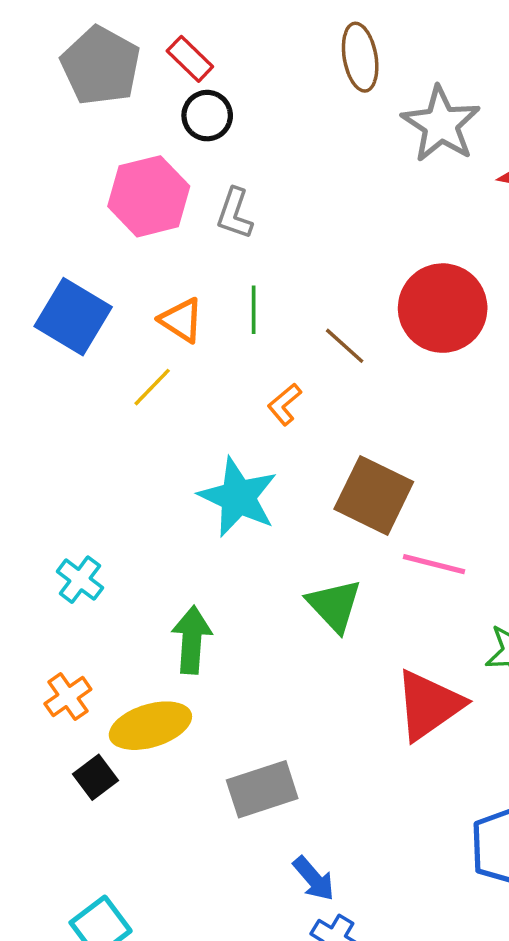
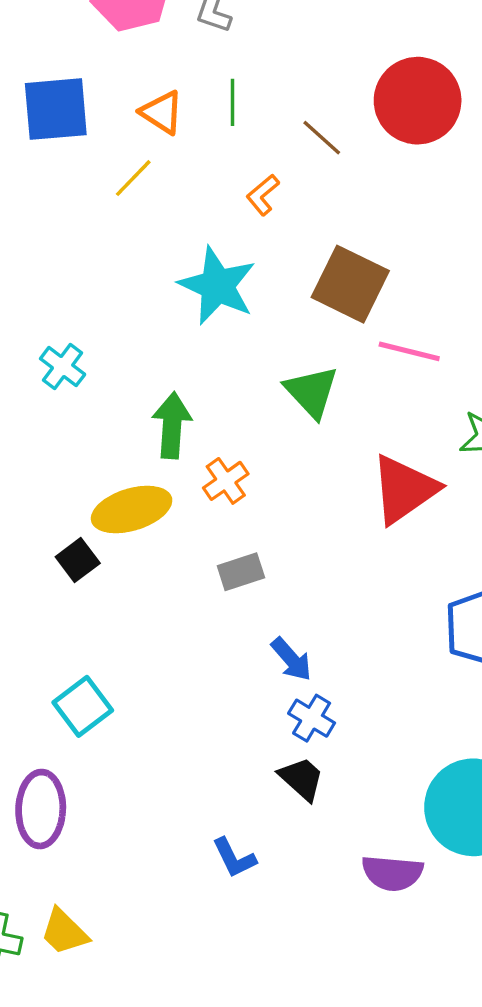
blue square: (73, 317) -> (56, 109), turned -36
orange cross: (68, 696) -> (226, 481), moved
gray rectangle: (262, 789) -> (241, 572), size x0.7

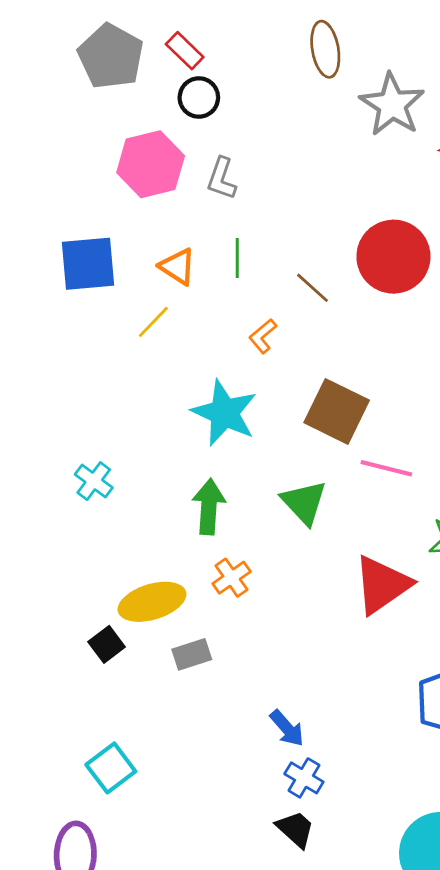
green arrow: (172, 425) -> (209, 507), moved
gray rectangle: (241, 572) -> (192, 654), moved

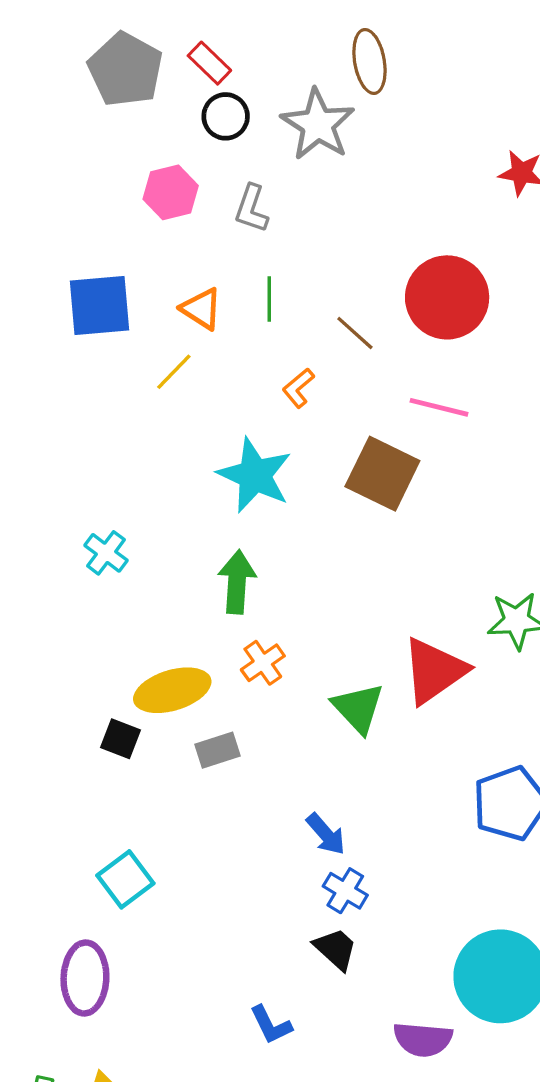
gray star: (392, 105) -> (318, 124), moved
pink hexagon: (151, 164) -> (171, 192), size x0.7
pink line: (386, 468) -> (439, 407), moved
green triangle: (304, 502) -> (358, 708), moved
black square: (107, 644) -> (121, 739), turned -32

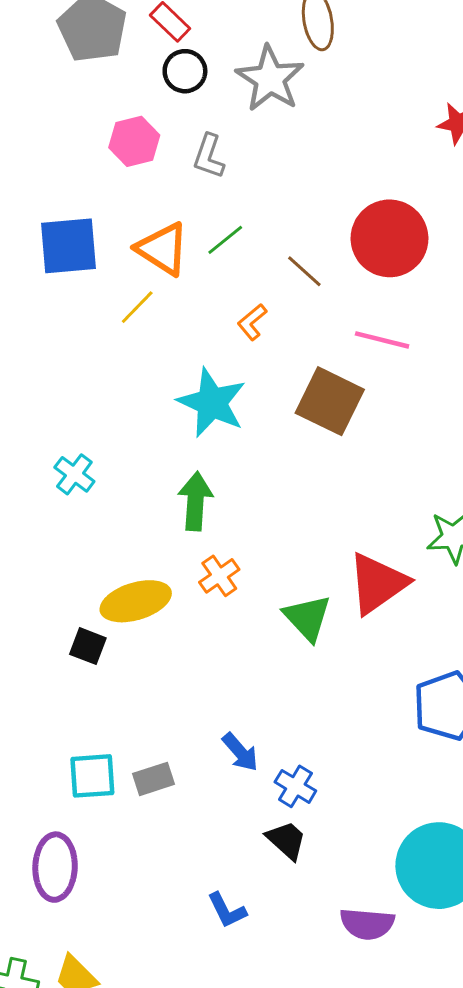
green line: (269, 299) -> (225, 240), turned 51
orange triangle: (201, 309) -> (163, 249), size x1.4
gray rectangle: (218, 750) -> (154, 779), moved
blue arrow: (326, 834) -> (240, 752), moved
cyan square: (125, 879) -> (92, 776), turned 33

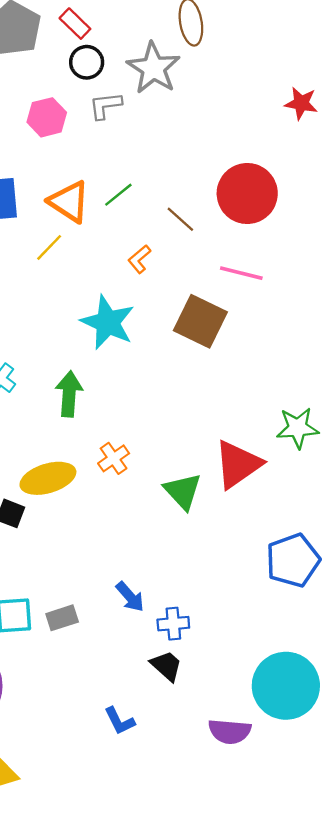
gray L-shape: (209, 156) -> (105, 106), moved, turned 64
green arrow: (195, 501) -> (69, 394), moved
blue cross: (295, 786) -> (173, 624), turned -36

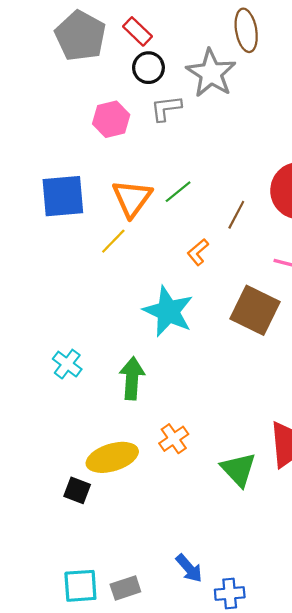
orange triangle: (69, 202) -> (132, 198), turned 33
brown line: (180, 219) -> (236, 215), turned 76

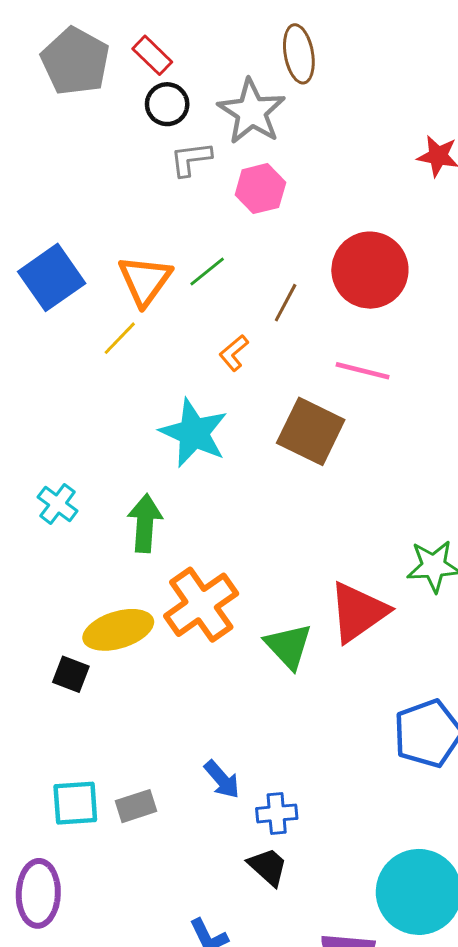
pink hexagon: (111, 119) -> (260, 189), moved
blue square: (63, 196) -> (52, 277), turned -30
orange cross: (174, 439) -> (201, 605), size x1.8

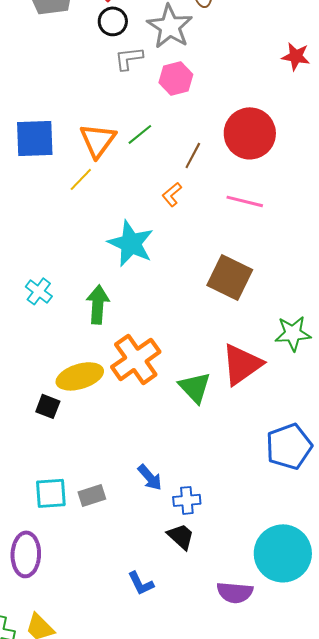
blue square: (52, 277) -> (35, 138), turned 33
orange L-shape: (234, 353) -> (172, 194), moved
brown square: (311, 431) -> (230, 277), moved

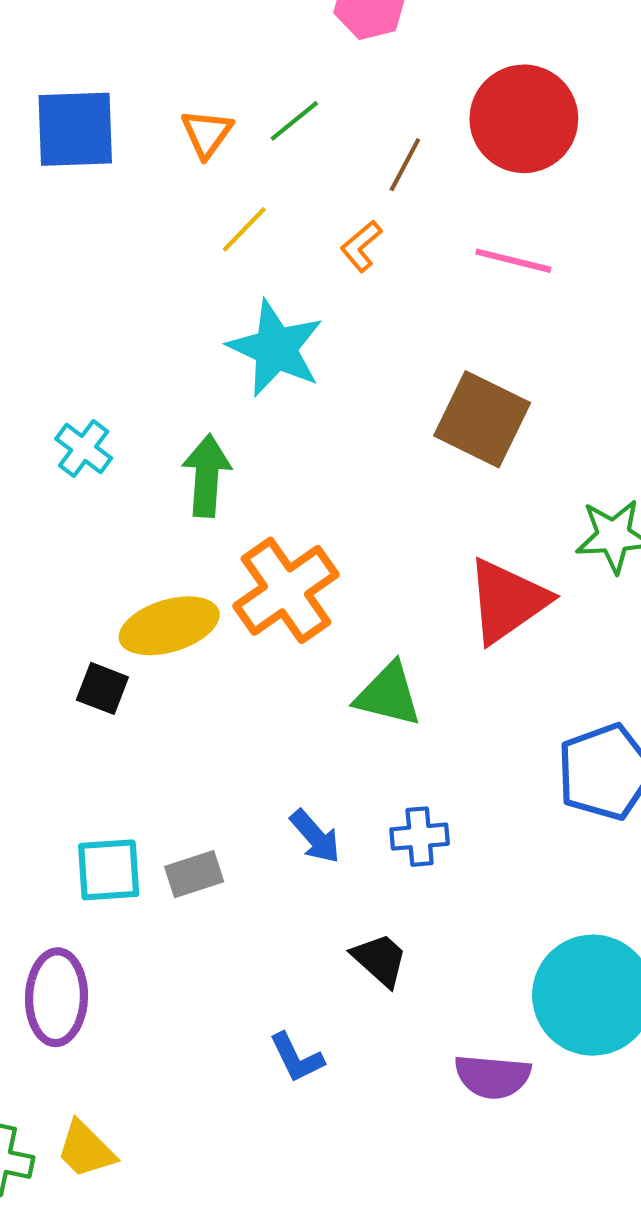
orange triangle: (98, 140) -> (207, 133), size x0.7
yellow line: (81, 179) -> (244, 229), moved
green triangle: (195, 387) -> (388, 695), moved, turned -33
blue cross: (187, 500) -> (420, 837), moved

